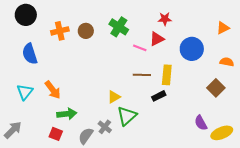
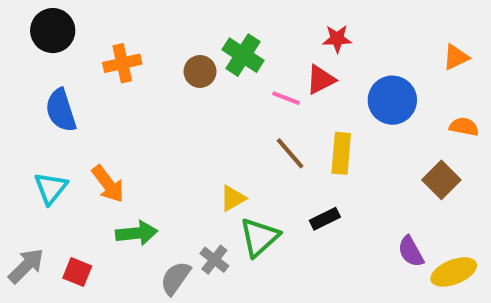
brown circle: (86, 31) -> (200, 71), moved
brown line: (142, 75) -> (290, 153), turned 48
black rectangle: (159, 96) -> (325, 219), moved
red square: (56, 134) -> (77, 272), moved

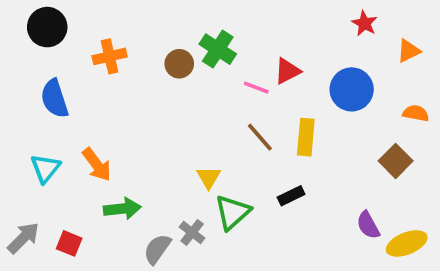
red star: (337, 39) -> (364, 23), moved, turned 30
yellow triangle: (233, 198) -> (209, 177), turned -30

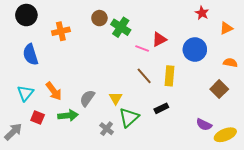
brown circle: (179, 64) -> (99, 18), moved
purple semicircle: (368, 225) -> (204, 125), turned -35
red square: (69, 243) -> (38, 117), moved
gray semicircle: (157, 249) -> (87, 98), moved

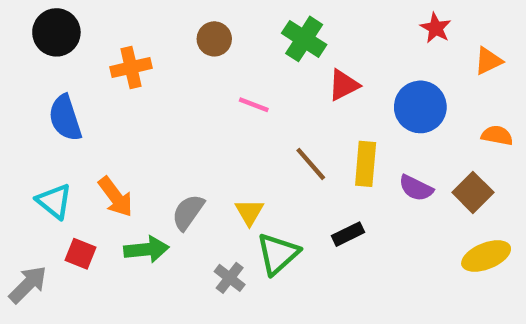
green cross: (121, 27) -> (304, 39), moved
pink line: (142, 48) -> (254, 105), moved
cyan triangle: (25, 93) -> (54, 201), turned -30
purple semicircle: (204, 125) -> (416, 188), moved
yellow ellipse: (225, 135) -> (486, 256), moved

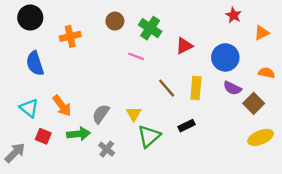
green cross: (304, 39) -> (150, 28), moved
purple semicircle: (416, 188) -> (232, 88), moved
gray cross: (230, 278) -> (107, 149), moved

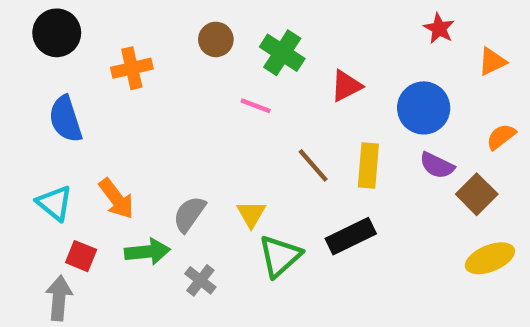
orange semicircle: (266, 73) -> (501, 137), turned -49
black rectangle: (187, 126) -> (351, 236), size x1.5
gray arrow: (15, 153) -> (59, 298), moved, turned -40

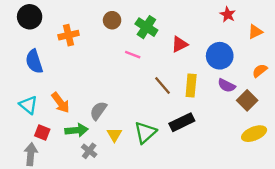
yellow triangle: (251, 214) -> (114, 135), moved
gray cross: (200, 280) -> (89, 151), moved

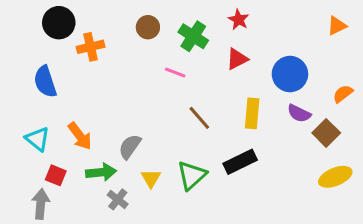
red star: (228, 15) -> (239, 20), moved
black circle: (30, 17) -> (59, 23), moved
orange triangle: (255, 32) -> (337, 26), moved
brown line: (162, 86) -> (199, 118), moved

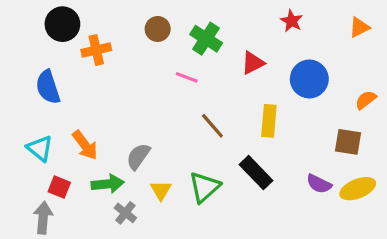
red star: (239, 20) -> (292, 21), moved
purple semicircle: (299, 113) -> (319, 184), moved
brown square: (326, 133) -> (348, 142), turned -36
black rectangle: (240, 162) -> (256, 173), turned 72

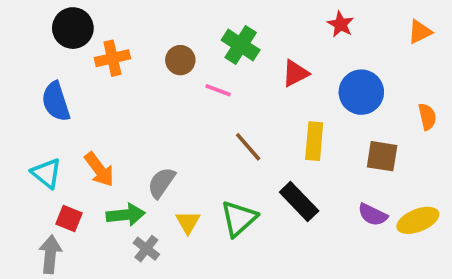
brown circle: (158, 29) -> (180, 60), moved
orange semicircle: (366, 100) -> (427, 117), turned 115
brown square: (348, 142) -> (382, 156), moved

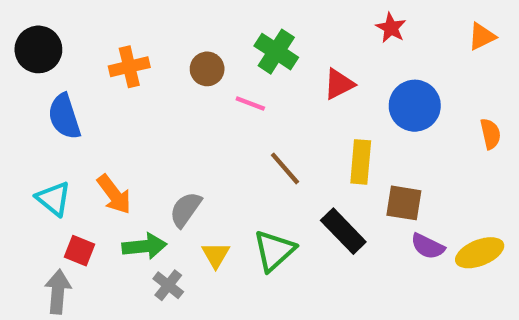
black circle: (73, 28) -> (38, 49), moved
brown square: (382, 156) -> (404, 203), moved

